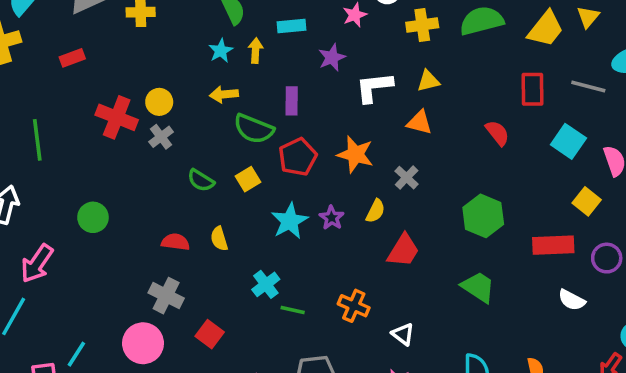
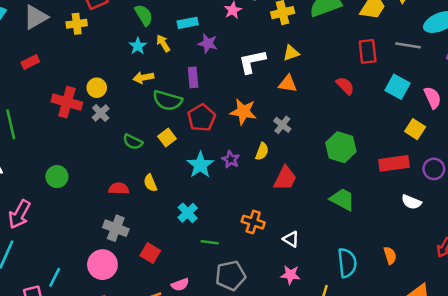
yellow arrow: (256, 51) -> (163, 43), turned -30
purple star: (332, 57) -> (208, 43), moved, turned -30
green line: (293, 310) -> (210, 242), moved

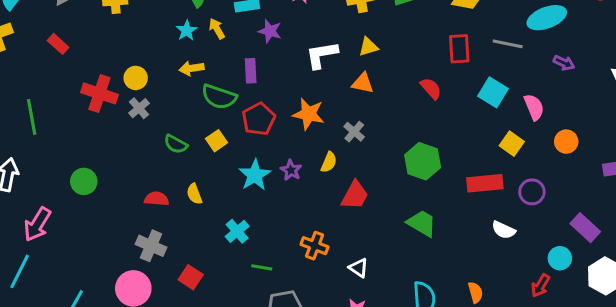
red rectangle: (30, 62) -> (58, 44), turned 66

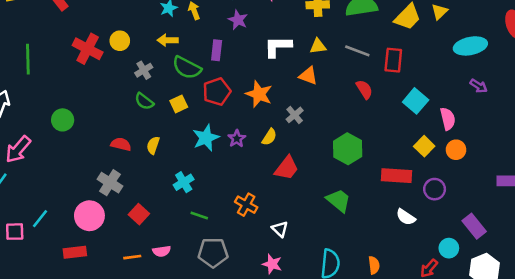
gray line: (508, 44) -> (357, 51), moved
gray cross: (139, 108) -> (144, 70), moved
orange circle: (566, 142) -> (456, 150), moved
yellow semicircle: (194, 194) -> (153, 145), turned 30

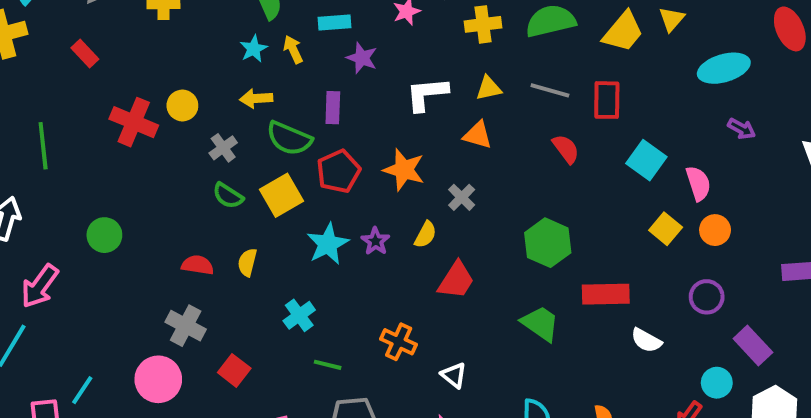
yellow square: (179, 104) -> (281, 195), size x1.5
red rectangle: (397, 176) -> (606, 294), moved
purple circle: (435, 189) -> (707, 297), moved

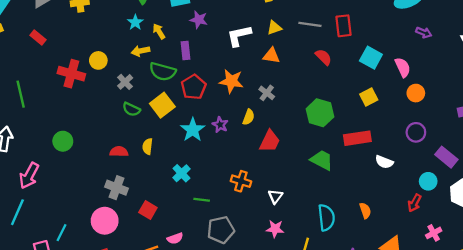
yellow arrow: (293, 49) -> (159, 31), moved
yellow square: (666, 229) -> (369, 97), moved, turned 30
white triangle: (454, 375) -> (275, 196), turned 35

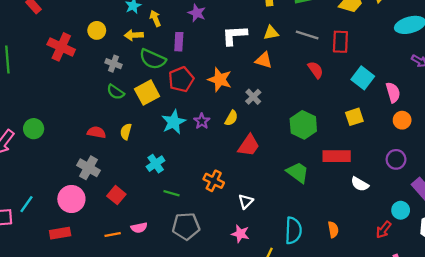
yellow circle: (98, 60) -> (97, 30), moved
gray cross: (125, 82) -> (114, 64), turned -35
green circle: (63, 141) -> (34, 129), moved

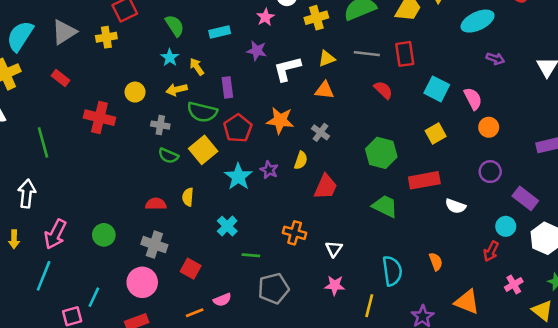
purple star: (197, 13) -> (257, 51), moved
green circle: (34, 129) -> (104, 235), moved

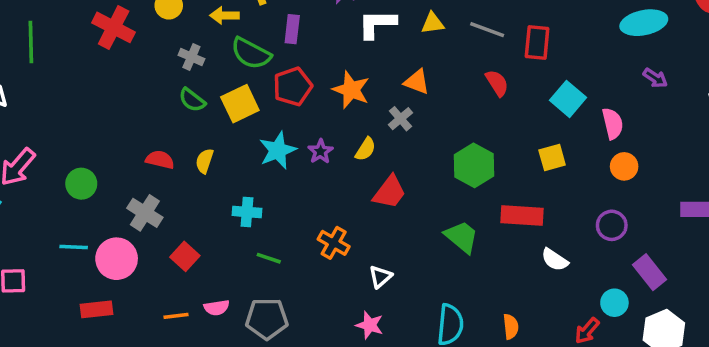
orange triangle: (324, 90) -> (417, 82), moved
cyan cross: (227, 226) -> (247, 212), turned 36
gray pentagon: (274, 288) -> (267, 319), moved
cyan line: (94, 297) -> (74, 247), moved, turned 54

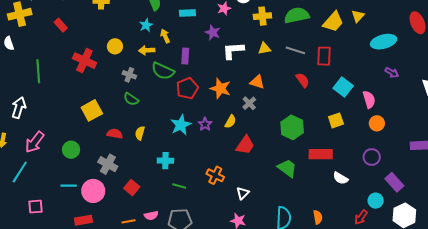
yellow square: (240, 104) -> (92, 110), moved

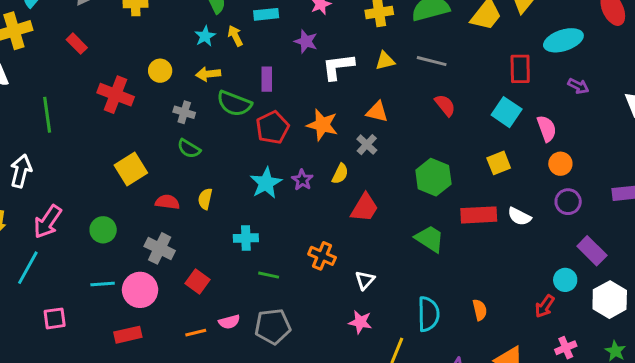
yellow arrow: (165, 36) -> (235, 36), moved
red rectangle: (324, 56) -> (520, 69), moved
purple circle: (372, 157) -> (568, 202), moved
white semicircle: (341, 178) -> (519, 216), moved

